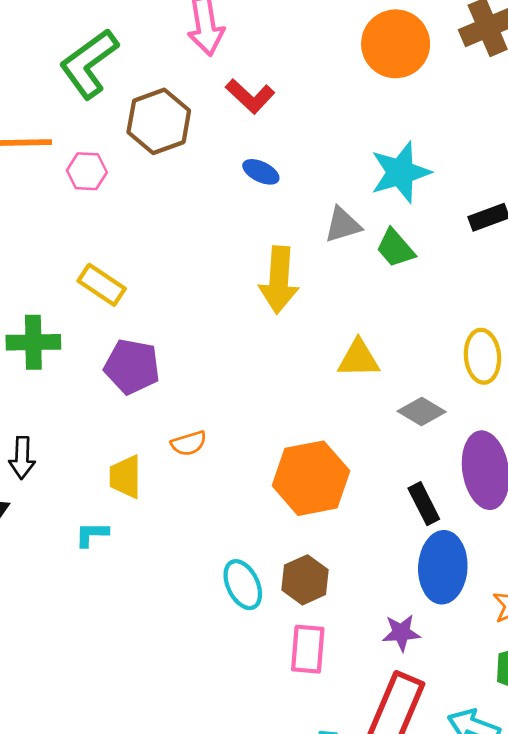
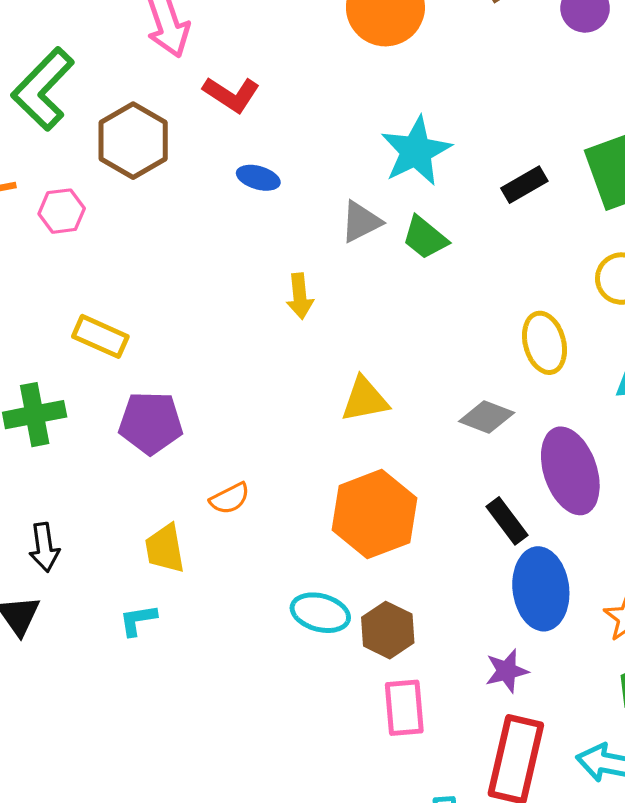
yellow arrow: (279, 280) -> (300, 296), size x0.6
yellow triangle: (359, 359) -> (365, 399), moved
cyan ellipse: (243, 585) -> (320, 613), moved, turned -39

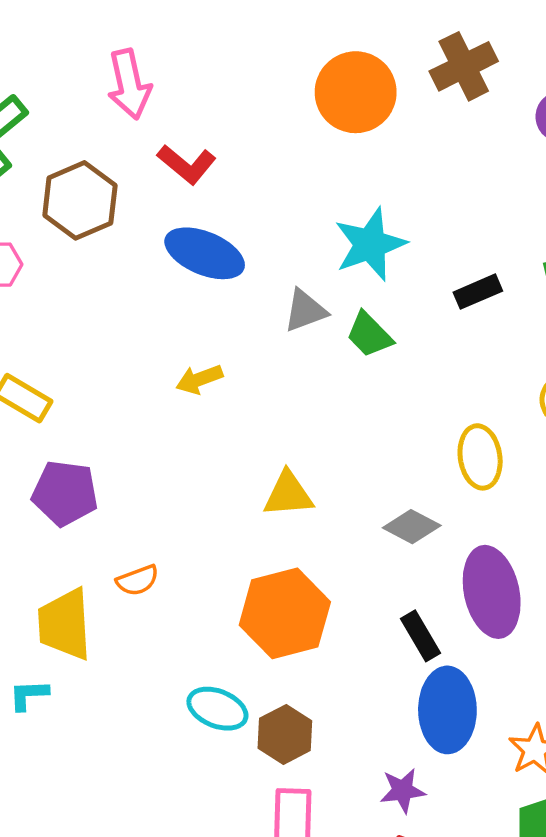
blue ellipse: (258, 178) -> (205, 253), size x1.8
yellow arrow: (300, 296) -> (199, 379), moved, turned 69
yellow trapezoid: (165, 549) -> (65, 624), size x1.4

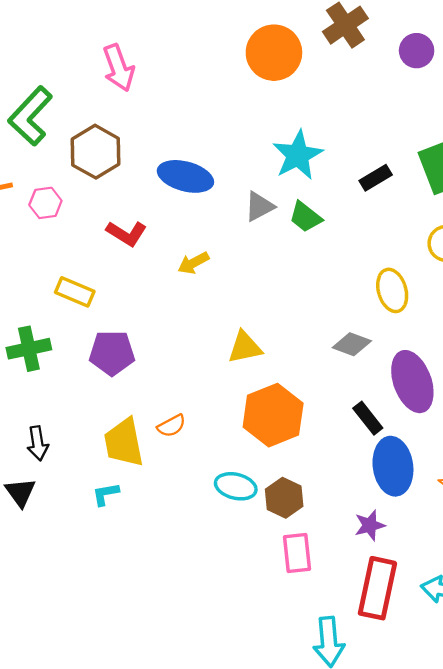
red L-shape: (187, 164) -> (127, 233), moved
yellow triangle: (288, 494) -> (245, 347), moved
orange semicircle: (138, 580) -> (172, 426), moved

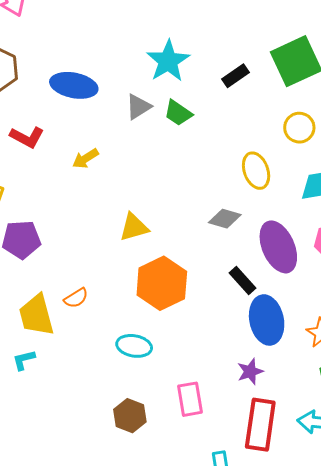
brown hexagon: (284, 498) -> (130, 416), moved

